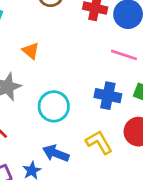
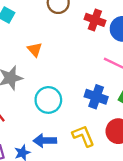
blue arrow: (56, 153) -> (45, 141), turned -30

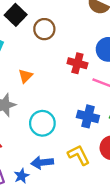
red cross: (95, 20) -> (77, 63), moved
orange triangle: (35, 50) -> (25, 76), turned 32

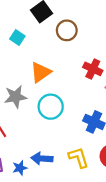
orange triangle: (25, 76) -> (41, 72), size x1.5
cyan circle: (42, 123) -> (51, 107), moved

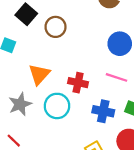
red cross: (93, 69) -> (78, 83), moved

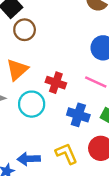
brown circle: (56, 27) -> (25, 30), moved

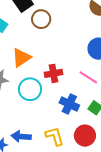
brown circle: (25, 30) -> (41, 19), moved
red cross: (56, 83) -> (53, 73), turned -36

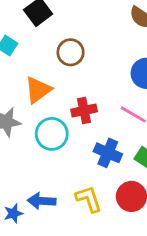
brown circle: (41, 19) -> (71, 52), moved

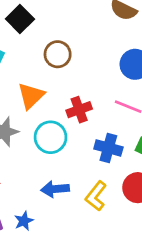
yellow L-shape: (89, 199) -> (96, 196), turned -116
blue arrow: (42, 201) -> (55, 189), moved

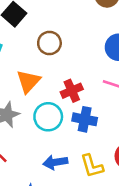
blue cross: (108, 148) -> (85, 119), moved
yellow L-shape: (96, 196) -> (92, 166), turned -50

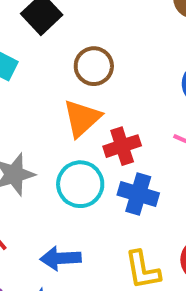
orange triangle: (28, 81) -> (82, 118), moved
blue arrow: (55, 162) -> (60, 258), moved

